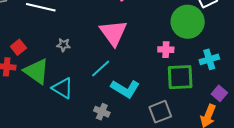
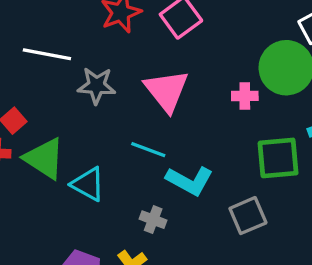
gray star: (63, 45) -> (97, 86), moved, size x1.6
pink cross: (166, 50) -> (245, 96), moved
cyan line: (101, 69) -> (148, 150), turned 65

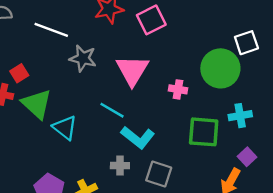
pink cross: (245, 96) -> (178, 89), moved
gray square: (248, 216) -> (159, 174), moved, turned 32
gray cross: (153, 220) -> (120, 166), moved, turned -30

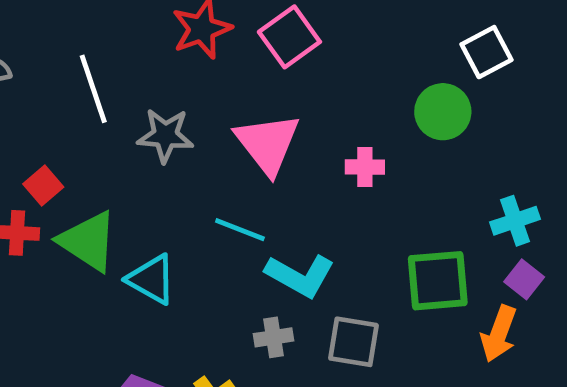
white line: (51, 30) -> (93, 89), turned 60
green circle: (220, 68) -> (443, 112), size x0.7
cyan cross: (240, 116) -> (515, 221), moved
green square: (204, 132) -> (438, 281), moved

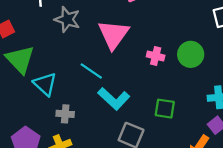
green circle: (443, 112) -> (191, 54), moved
green square: (438, 281) -> (165, 109), moved, size x0.7
gray cross: (273, 337) -> (65, 114), moved

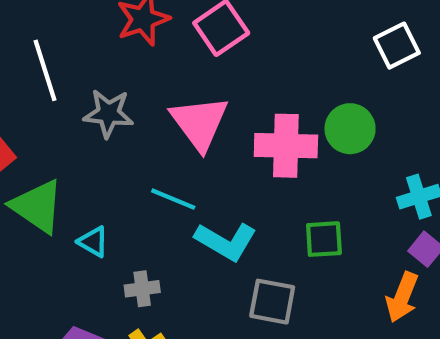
pink cross: (156, 56) -> (286, 146), size x1.8
cyan triangle: (45, 84) -> (93, 242), size x0.7

